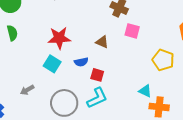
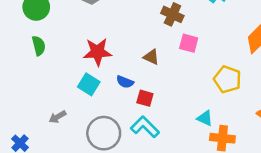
blue semicircle: (81, 62) -> (125, 82), turned 32
cyan L-shape: (97, 98) -> (145, 127), turned -110

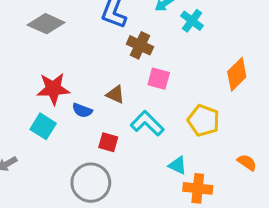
blue semicircle: (125, 82) -> (82, 110), moved
cyan L-shape: (145, 127) -> (147, 123), moved
gray circle: (104, 133) -> (91, 183), moved

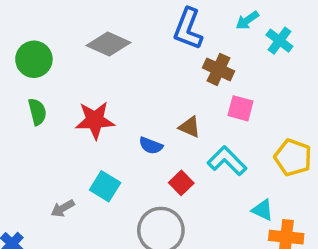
red star: (53, 89) -> (95, 120), moved
cyan square: (43, 126) -> (105, 186), moved
red square: (108, 142) -> (181, 183), turned 30

